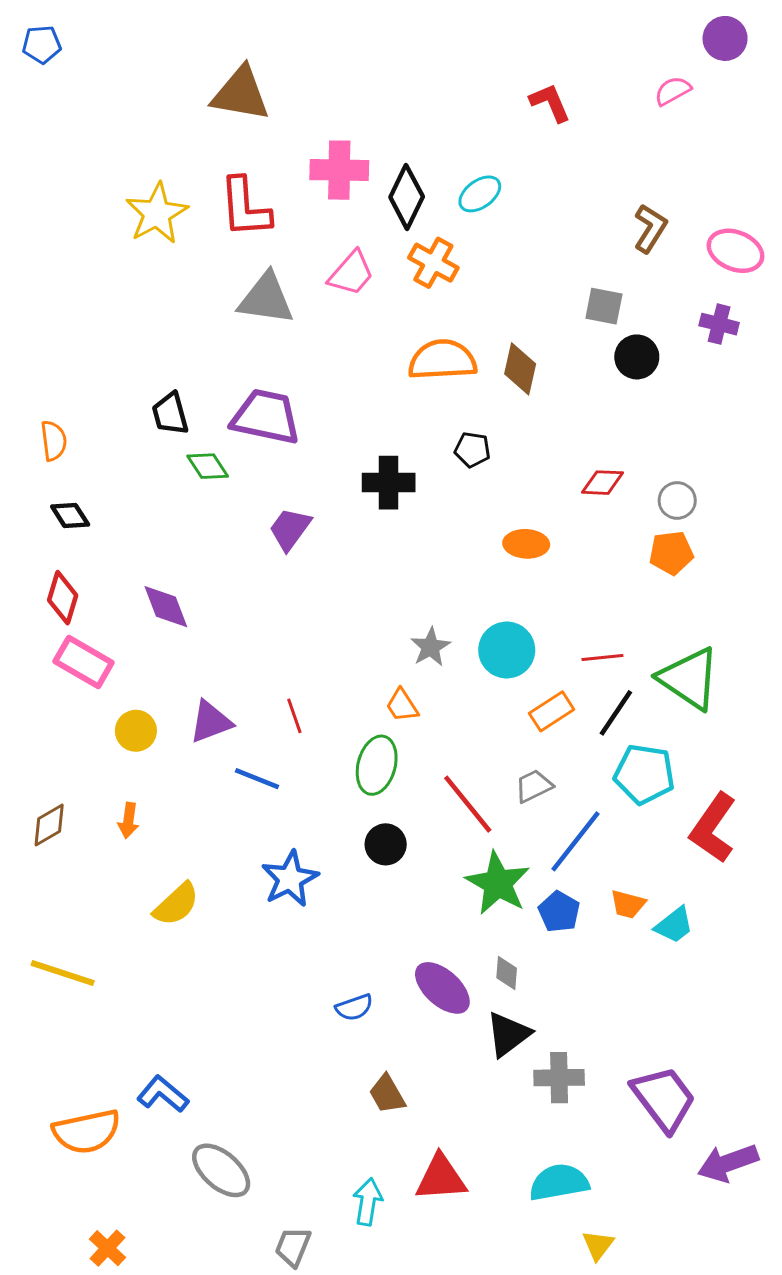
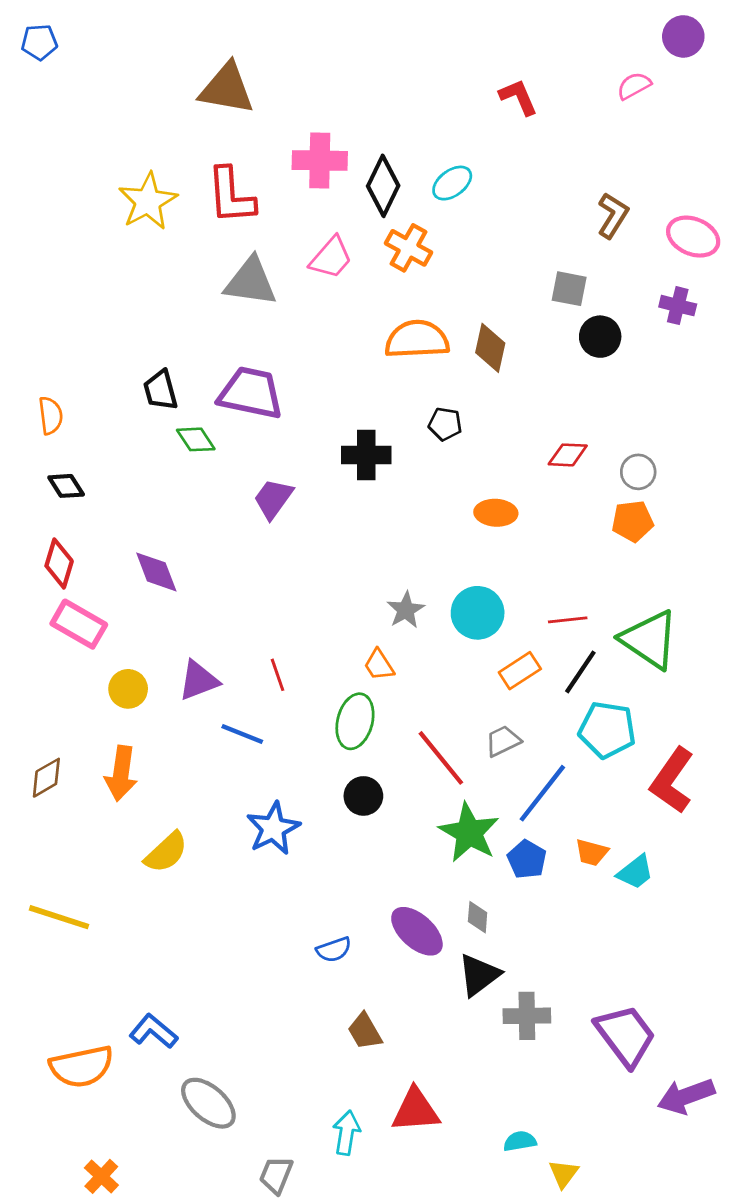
orange arrow: (128, 820) -> (121, 773), size x1.6
cyan semicircle: (559, 1182) -> (520, 1141), moved, size x0.6

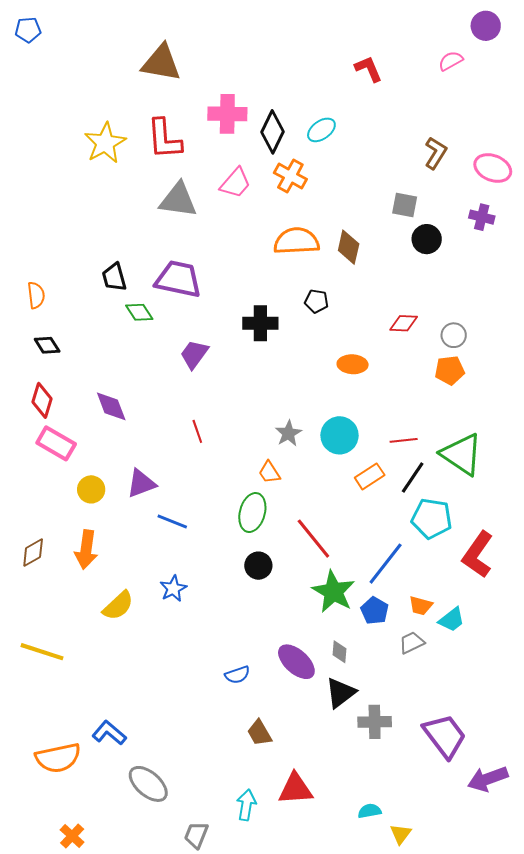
red line: (277, 675) -> (197, 431), moved
gray trapezoid: (503, 741) -> (412, 643), moved
blue star: (273, 828) -> (173, 589), moved, size x0.7

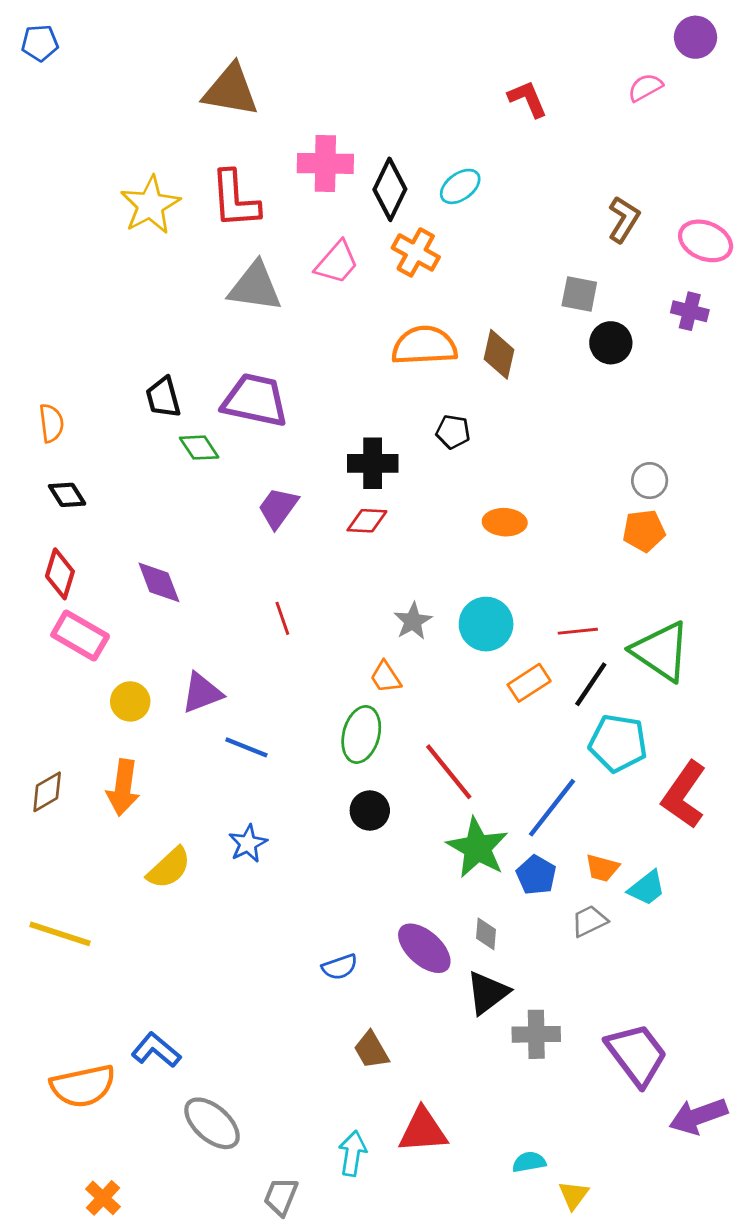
red diamond: (404, 323) -> (367, 521), moved

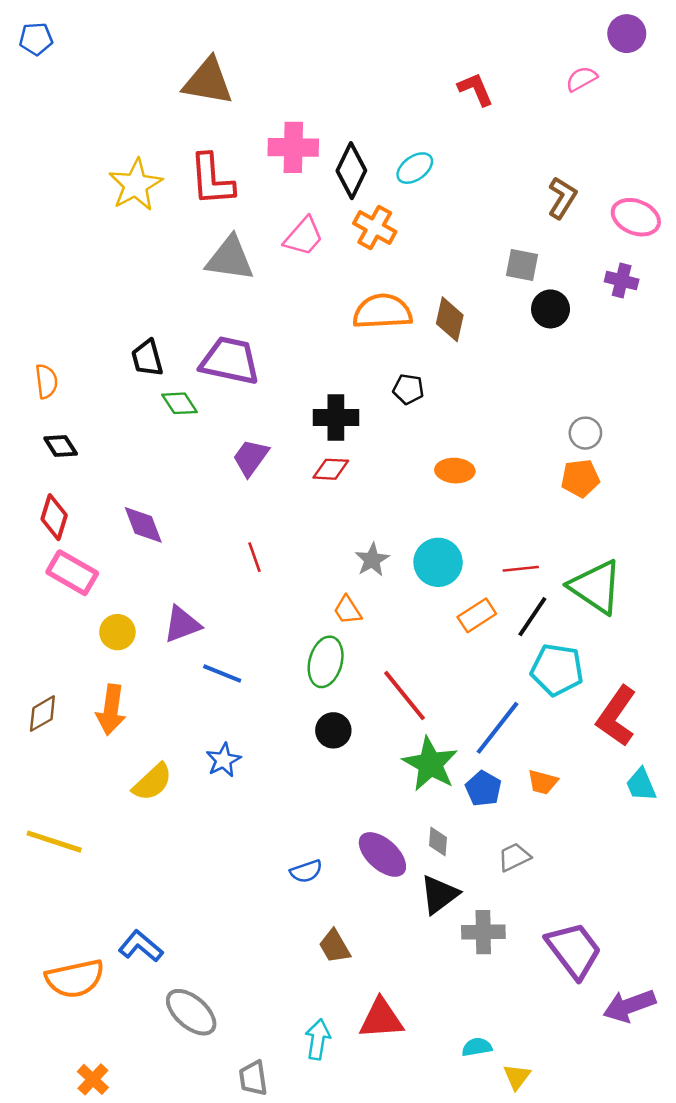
cyan trapezoid: (647, 888) -> (641, 785), moved, turned 105
gray trapezoid: (589, 921) -> (514, 857), moved
gray trapezoid: (281, 1196) -> (253, 1078), turned -30

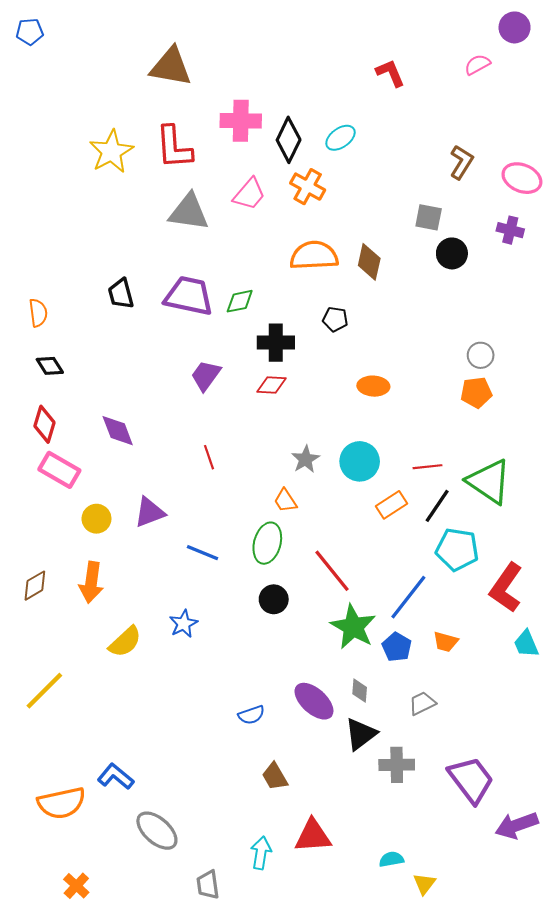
green diamond: (180, 403) -> (240, 301), moved, turned -68
blue line: (222, 673) -> (203, 553), moved
yellow line: (54, 842) -> (44, 691), turned -63

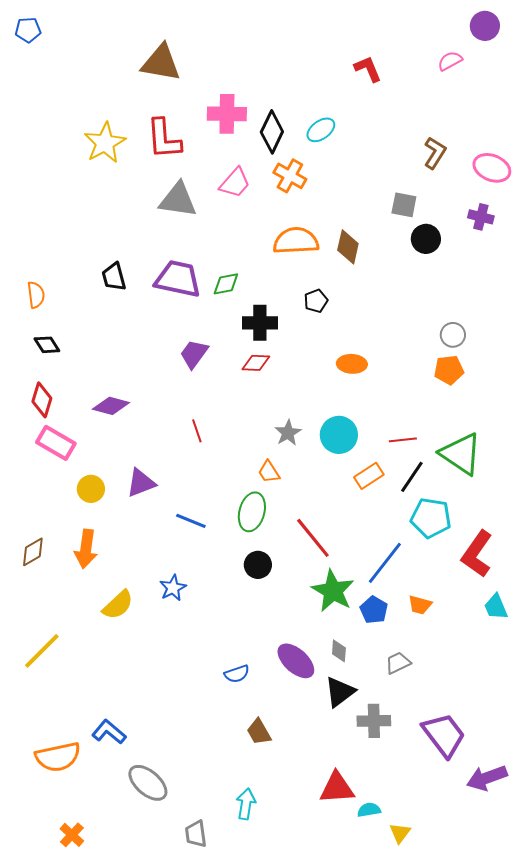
black pentagon: (335, 319) -> (316, 301), turned -30
purple diamond: (118, 431) -> (111, 406), turned -54
red triangle: (313, 836) -> (337, 788), moved

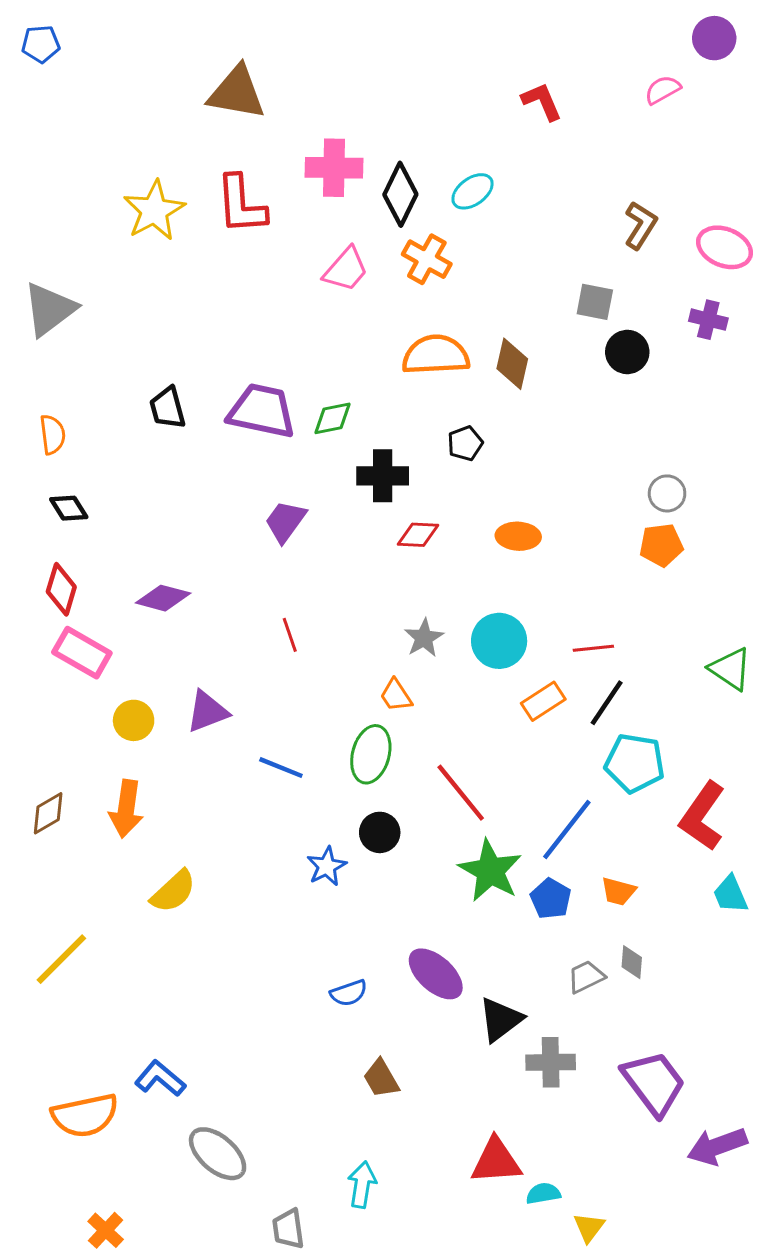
gray triangle: (178, 200) -> (50, 309), moved, turned -45
red diamond: (256, 363) -> (418, 535), moved
green triangle: (461, 454) -> (730, 669), moved, size x0.7
blue star: (173, 588) -> (327, 866), moved
gray diamond: (339, 651) -> (632, 962), moved

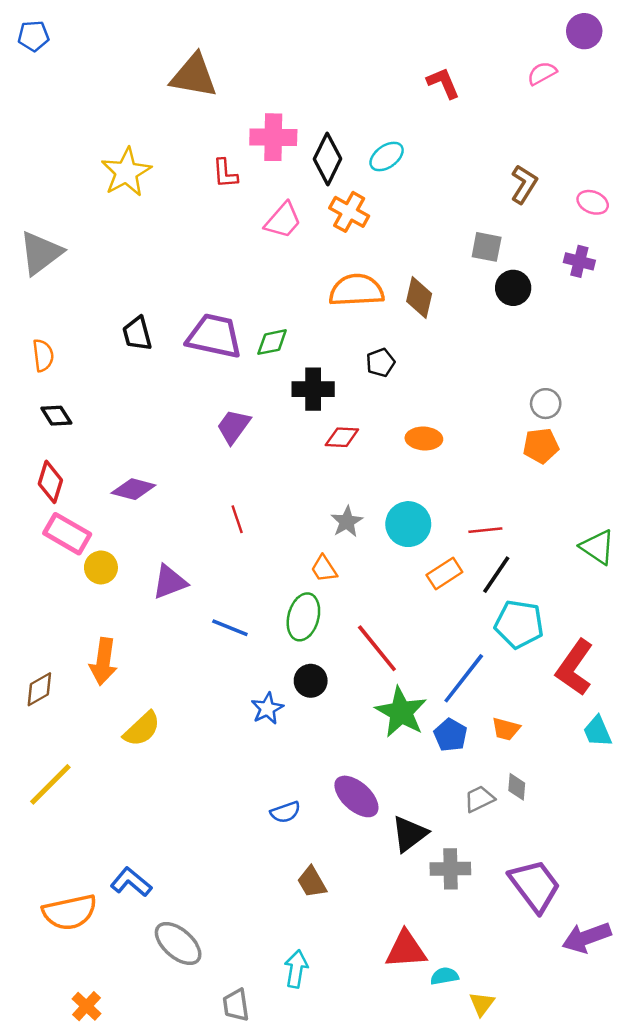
red L-shape: (241, 205) -> (225, 173), moved, size x0.6
pink ellipse: (725, 247) -> (593, 202), size x0.7
yellow circle: (134, 720) -> (101, 567), moved
brown diamond: (48, 813) -> (39, 689), moved

